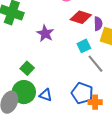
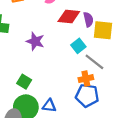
orange cross: (95, 102) -> (86, 79), moved

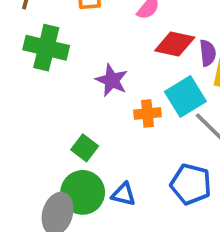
cyan square: (78, 46) -> (185, 97), size x1.5
orange cross: (86, 79) -> (147, 113), moved

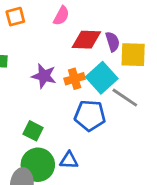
orange cross: (147, 113) -> (75, 79), moved
blue pentagon: (191, 184) -> (90, 115), moved

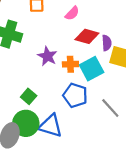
gray line: (125, 98) -> (110, 108), moved
blue triangle: (69, 160) -> (51, 126), size x1.6

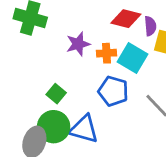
purple star: (47, 56) -> (78, 44), turned 30
cyan square: (92, 69) -> (133, 58), turned -30

